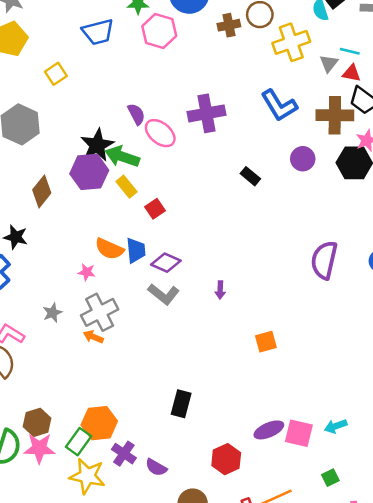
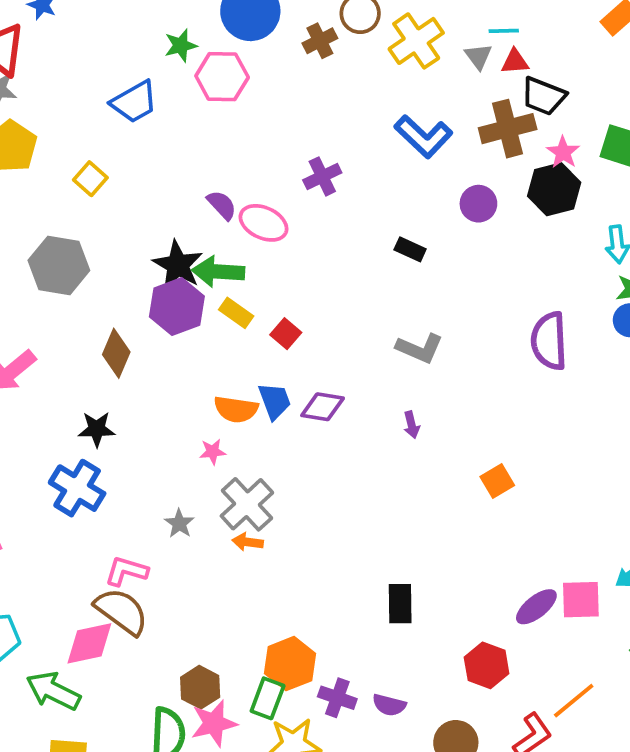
purple cross: (206, 113) -> (322, 176), size x0.7
gray L-shape: (164, 294) -> (420, 348), moved

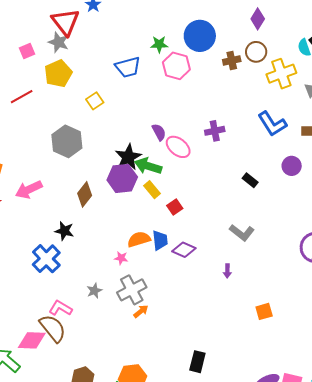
orange semicircle: (236, 409) -> (139, 239), turned 140
orange arrow: (248, 542) -> (141, 311), moved, turned 119

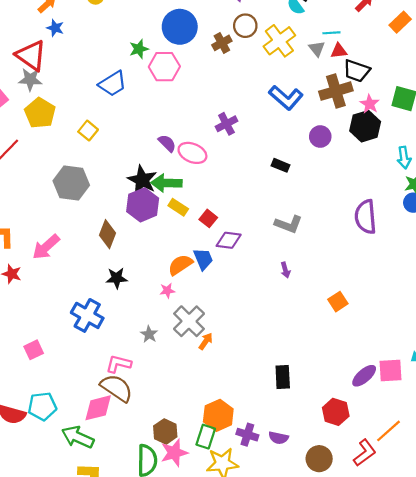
black star: (64, 231) -> (117, 278), moved
purple diamond: (184, 250) -> (229, 240), moved

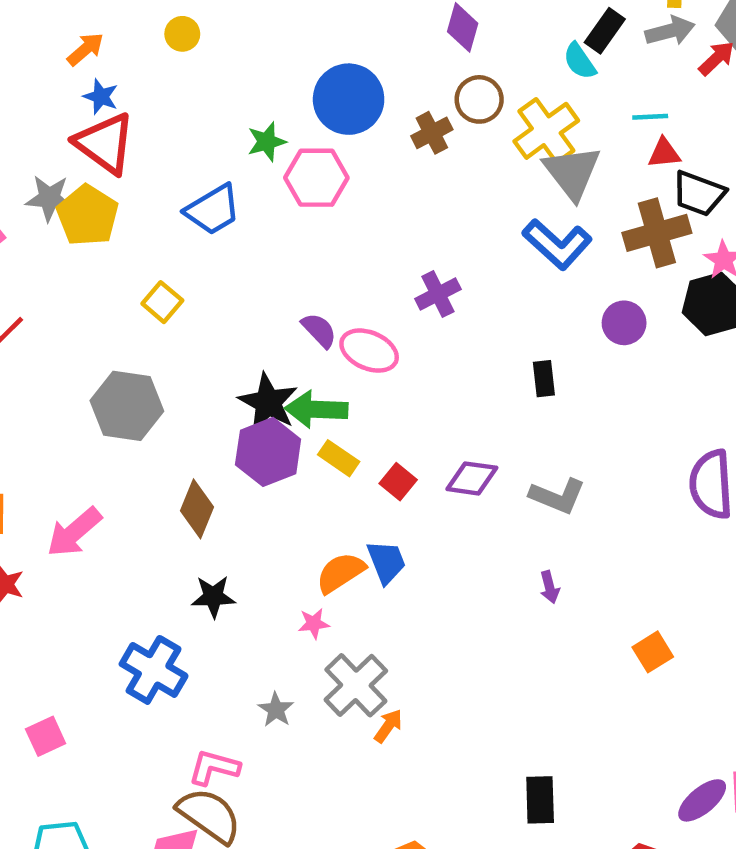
gray triangle: (317, 49) -> (572, 172), moved, size x1.8
red triangle: (31, 55) -> (105, 143), moved
yellow pentagon: (40, 113) -> (88, 215), moved
black rectangle: (281, 165) -> (544, 379), turned 60
purple diamond: (229, 240) -> (472, 478), moved

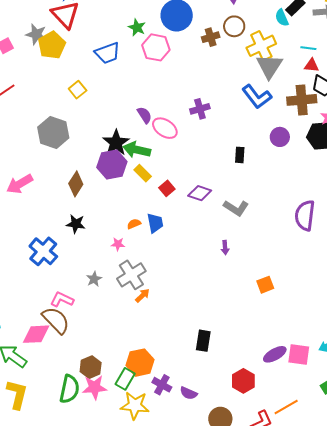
green star: (267, 142) -> (137, 27), turned 30
orange semicircle: (341, 573) -> (134, 224), size x0.6

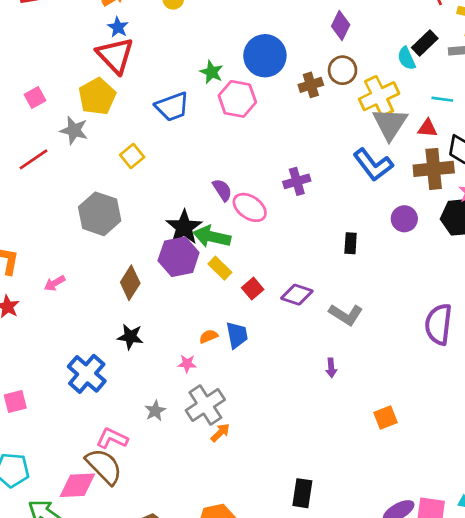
gray star: (36, 34) -> (74, 130), moved
red triangle: (311, 65) -> (427, 128), moved
pink arrow: (20, 184) -> (55, 283), size x0.6

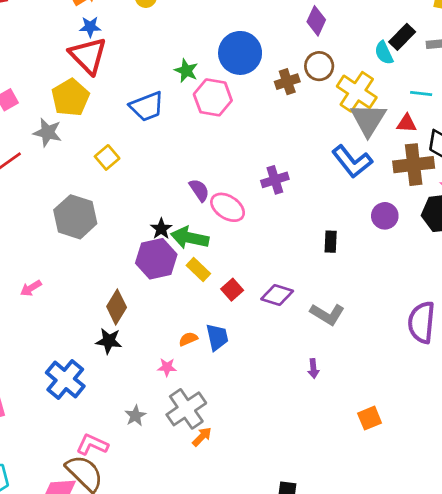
blue star: (118, 27) -> (90, 27), turned -30
yellow cross: (379, 96) -> (357, 92), turned -30
black star: (184, 227) -> (161, 229), size x0.6
brown diamond: (130, 283) -> (117, 307), moved

